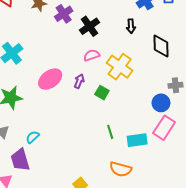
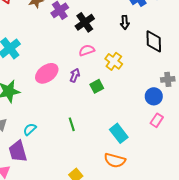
yellow cross: (120, 67) -> (114, 61), size x0.7
green square: (102, 93) -> (97, 86), turned 32
pink rectangle: (164, 128) -> (157, 120), size x0.6
green line: (110, 132) -> (72, 124), moved
cyan rectangle: (137, 140) -> (119, 133), moved, turned 60

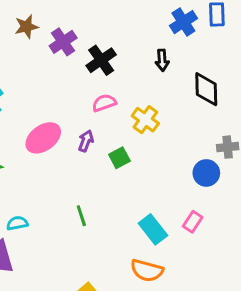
pink rectangle: (157, 120) -> (193, 222), moved
cyan semicircle: (30, 129) -> (17, 223), turned 32

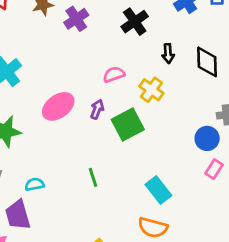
black cross: (101, 60) -> (135, 22), moved
black arrow: (162, 60) -> (168, 54), moved
green square: (119, 158) -> (128, 125), size x1.6
pink rectangle: (193, 222) -> (214, 169), moved

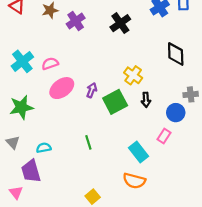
black arrow: (168, 54) -> (146, 100), moved
pink semicircle: (114, 74) -> (50, 64), moved
pink rectangle: (214, 169) -> (164, 136), moved

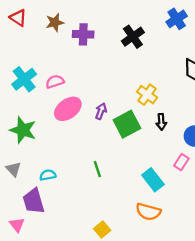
purple cross: (76, 21) -> (83, 34), turned 36
green star: (21, 107) -> (23, 130), turned 30

